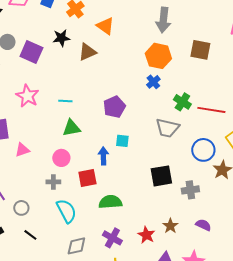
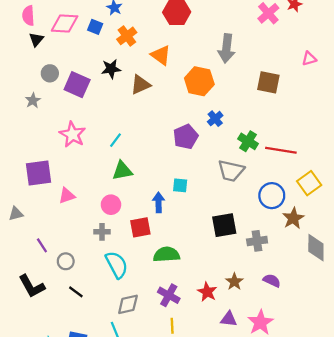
orange hexagon: (158, 56) -> (199, 81), moved
cyan line: (65, 101) -> (116, 140), turned -56
purple pentagon: (114, 107) -> (186, 137), moved

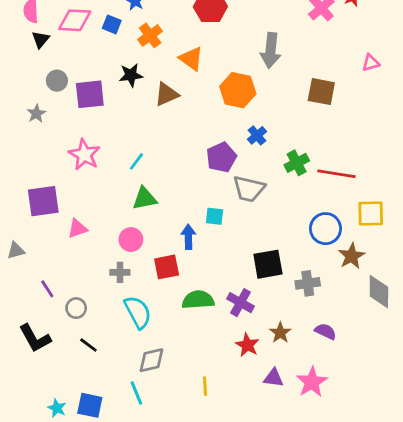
purple square: (77, 85) -> (90, 94), turned -30
green cross: (248, 141) -> (297, 163), turned 30
gray trapezoid: (231, 171) -> (249, 189), moved
yellow square: (309, 183) -> (371, 214), turned 35
purple cross: (169, 295) -> (241, 303), moved

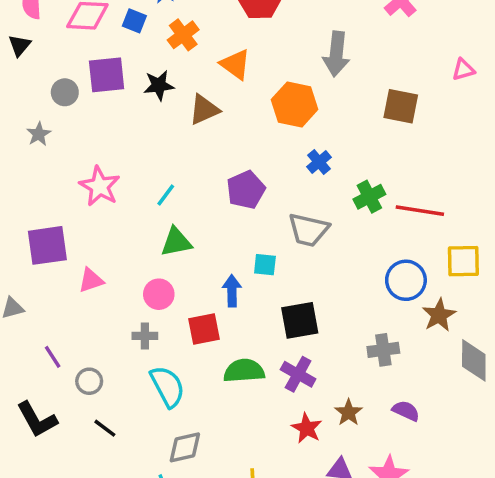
black triangle: (40, 39) -> (20, 45), moved
purple square: (90, 94) -> (107, 75), moved
purple pentagon: (221, 157) -> (246, 190), moved
black square: (268, 264) -> (300, 320), moved

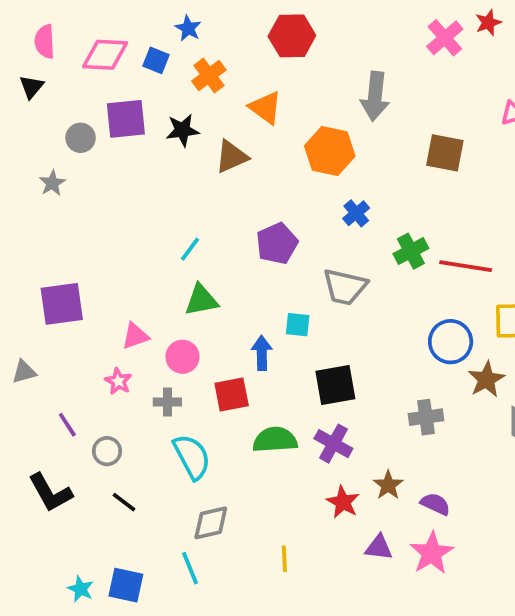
pink star: (100, 186) -> (118, 381), moved, size x0.6
pink triangle: (91, 280) -> (135, 336), moved
purple semicircle: (406, 411) -> (435, 504), moved

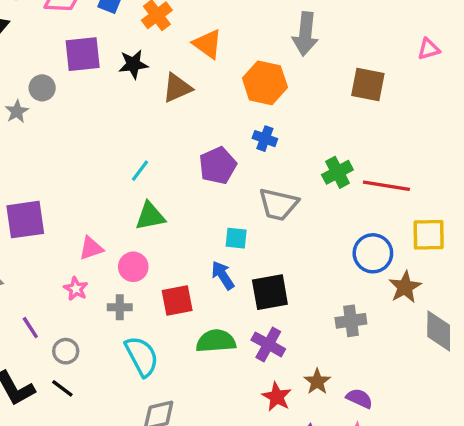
gray circle: (81, 138) -> (42, 88), moved
blue cross: (356, 213) -> (265, 139), moved, turned -30
blue arrow: (262, 353) -> (223, 275), moved, turned -32
black line: (124, 502) -> (62, 388), moved

